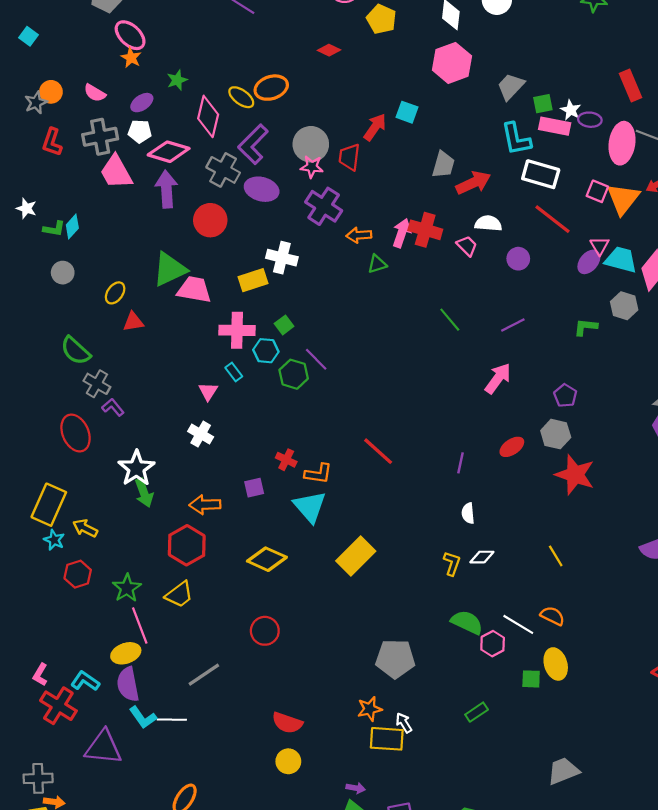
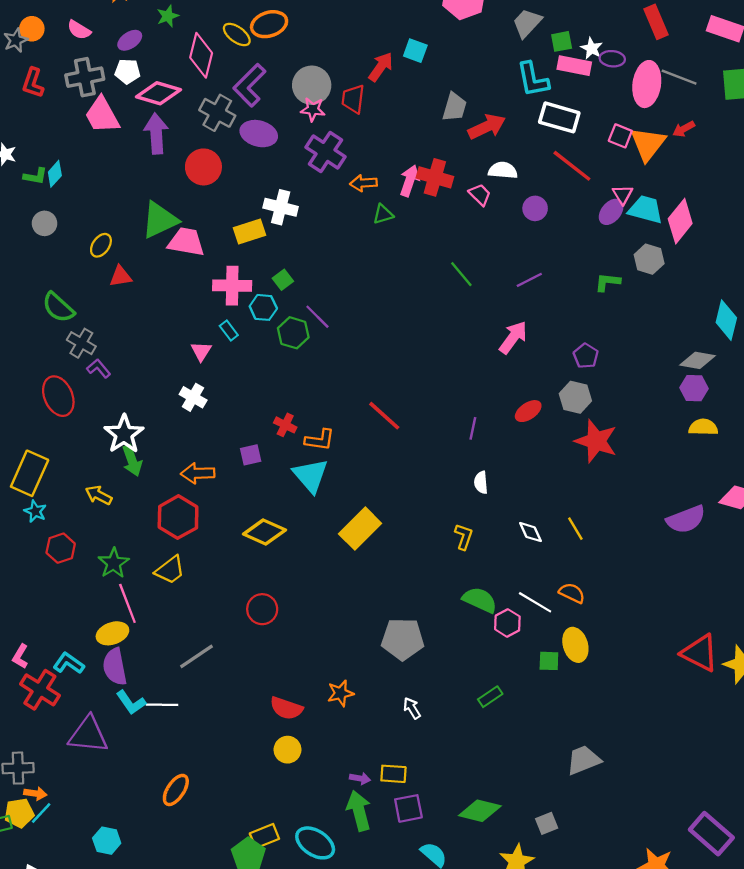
yellow arrow: (85, 528) -> (99, 495), moved
white diamond: (482, 557) -> (530, 532), moved, turned 65
orange star: (370, 709) -> (340, 693), moved
yellow rectangle: (387, 739) -> (393, 774), moved, size x0.7

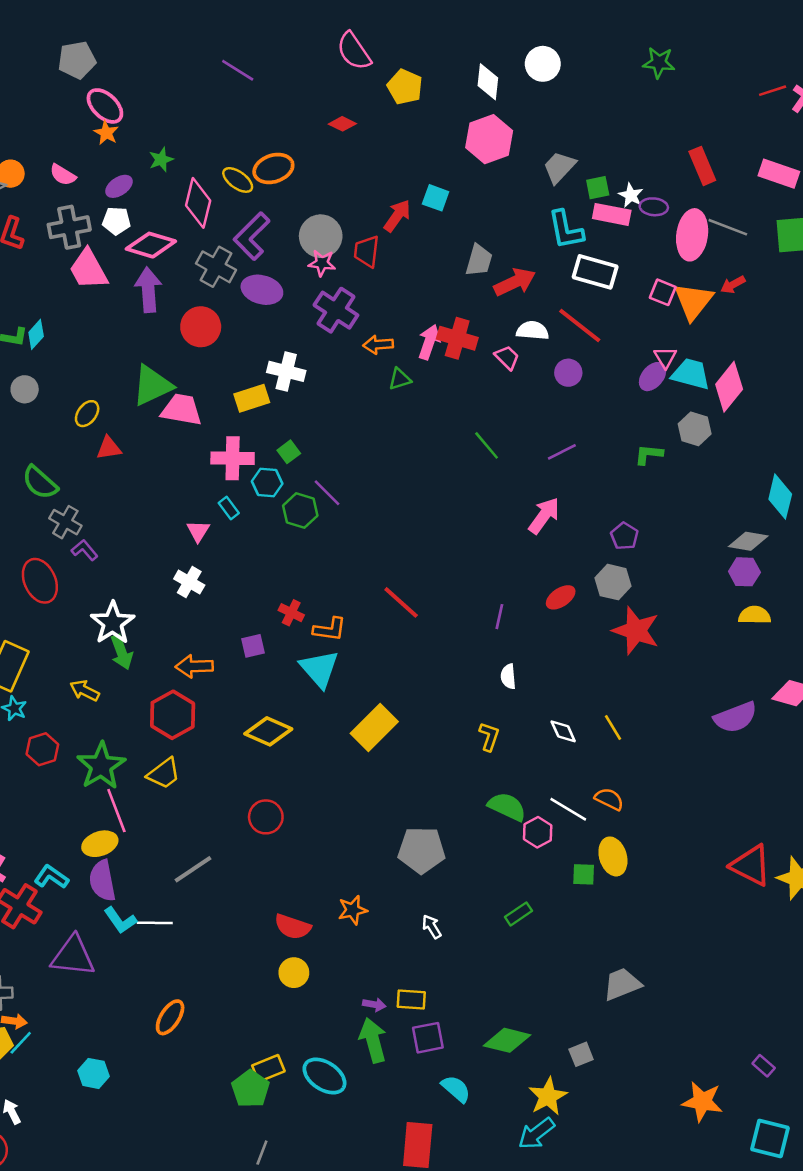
red line: (572, 166) -> (580, 325), moved
green star: (114, 563) -> (101, 766), size x1.4
purple rectangle: (711, 834) -> (764, 1066), size x0.5

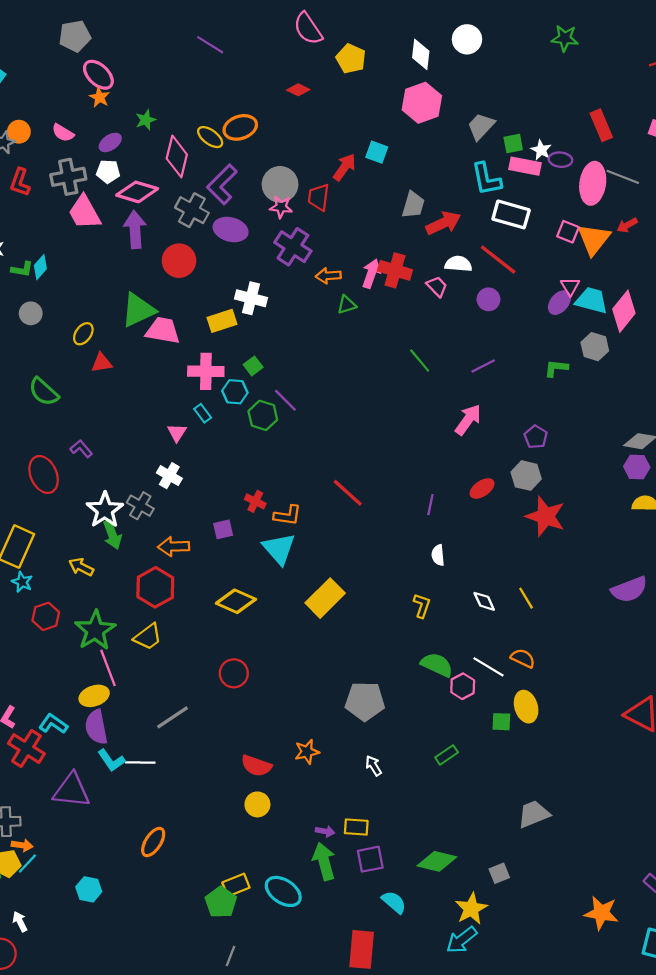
gray cross: (65, 522) -> (140, 506), moved

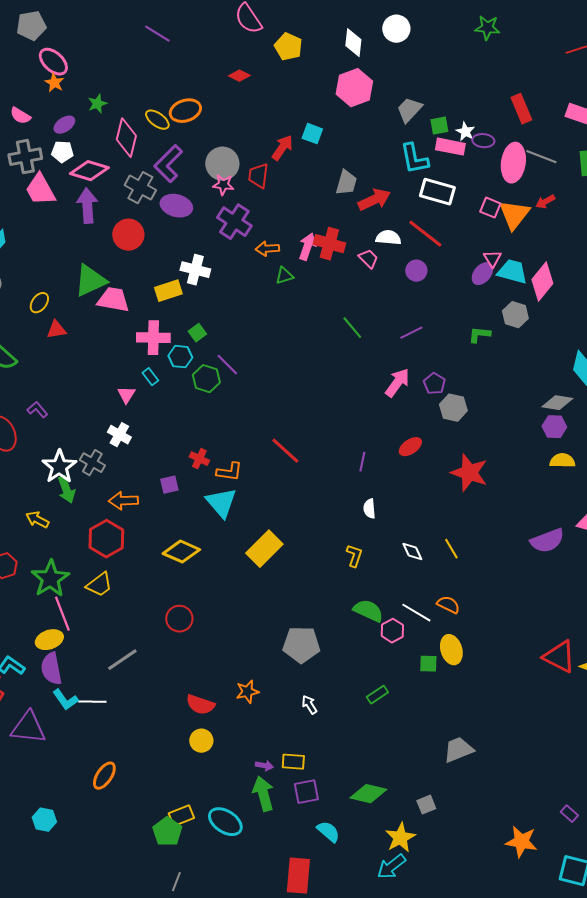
purple pentagon: (536, 437) -> (434, 384), moved
gray hexagon: (526, 476) -> (453, 408), moved

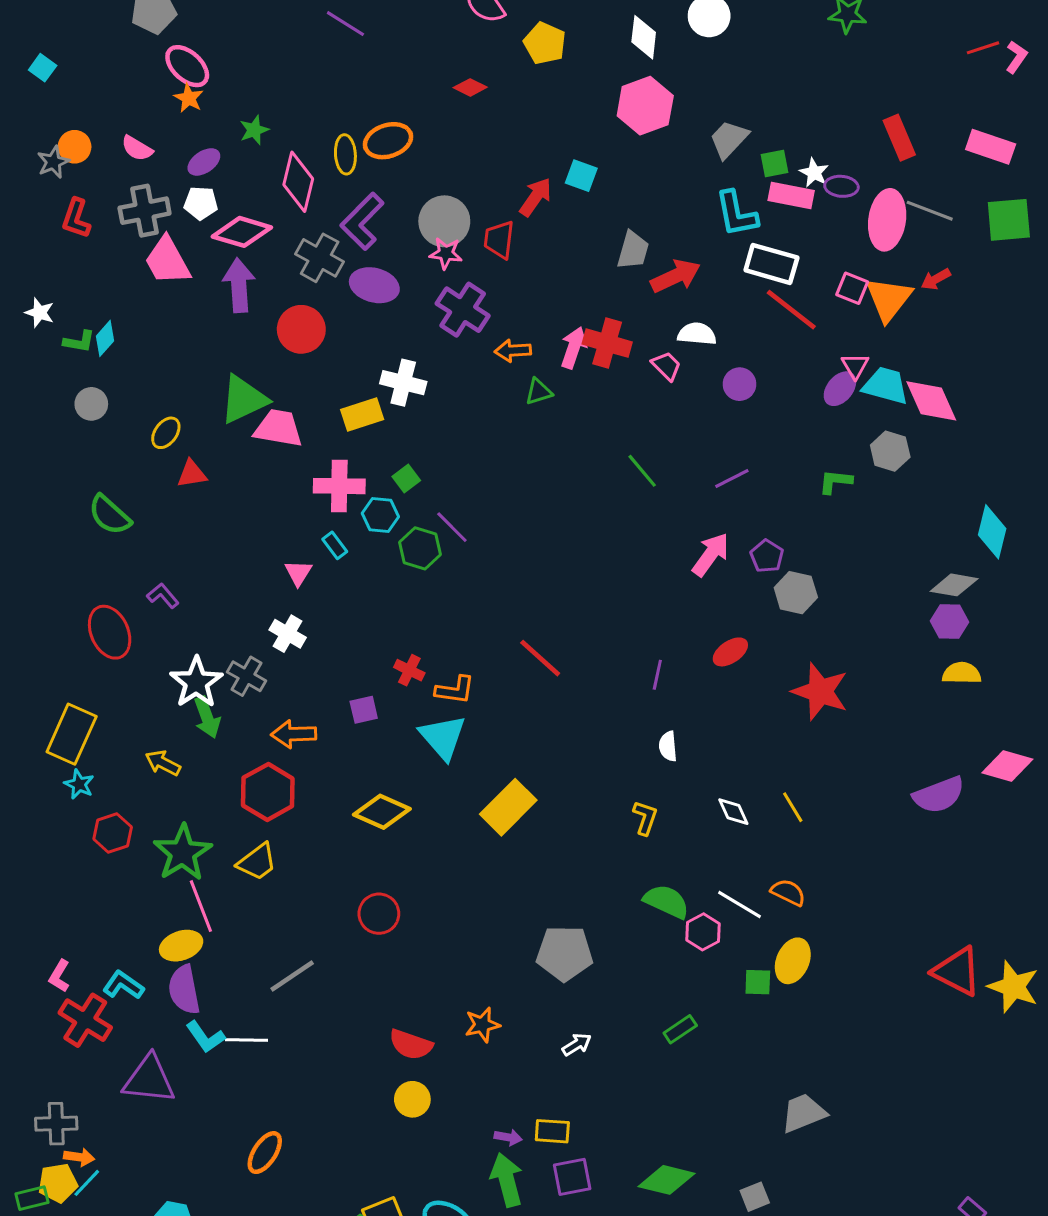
yellow ellipse: (157, 120) -> (345, 154), turned 50
red line: (425, 234) -> (791, 310), moved
pink diamond: (542, 282) -> (931, 401), turned -63
yellow ellipse: (451, 650) -> (793, 961), turned 40
white arrow: (309, 705) -> (577, 1045), turned 90

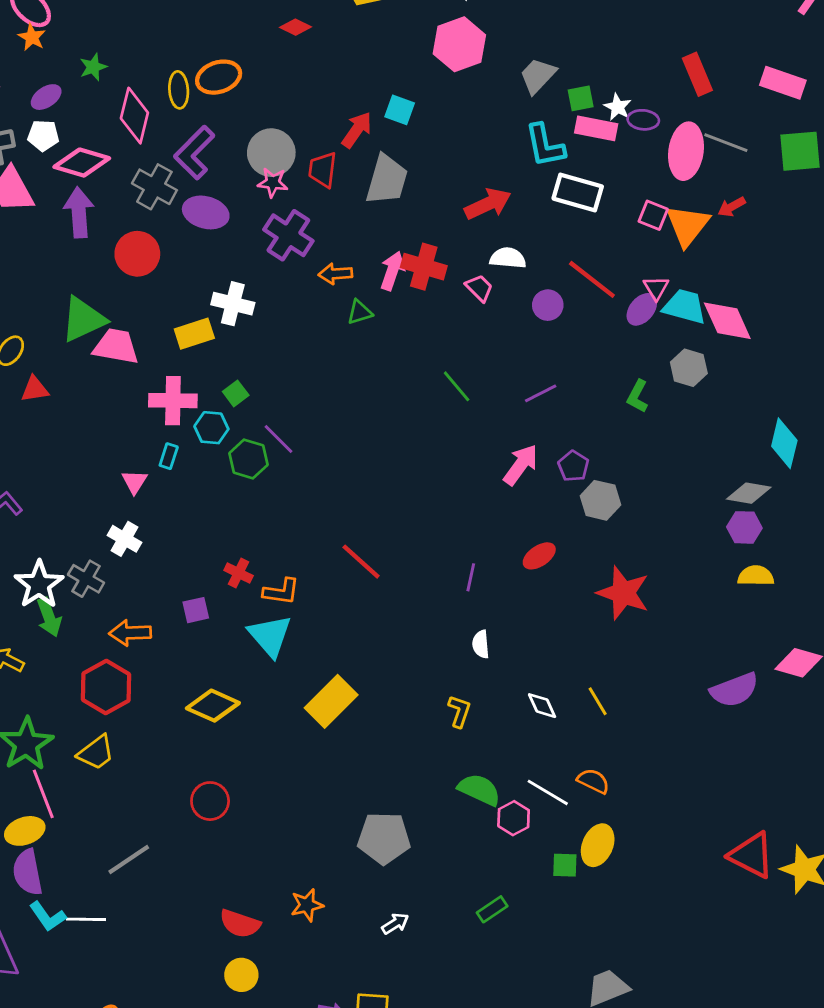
gray trapezoid: (633, 250) -> (387, 180), moved, size x1.4
red line: (791, 310) -> (592, 279), moved
green L-shape: (835, 482) -> (638, 396), turned -68
cyan rectangle: (335, 545) -> (169, 456), turned 55

